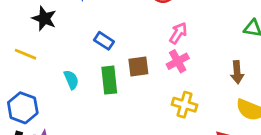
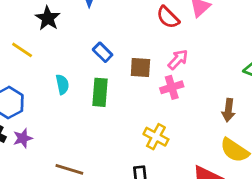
brown square: (138, 67) -> (140, 67), moved
yellow cross: (185, 105) -> (156, 137), moved

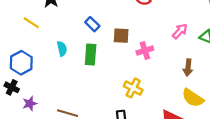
pink arrow: (178, 59) -> (180, 31), moved
purple star: (23, 138) -> (30, 104), moved

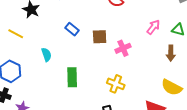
green rectangle: (91, 55) -> (72, 77), moved
brown arrow: (188, 68) -> (171, 53), moved

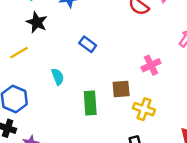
yellow line: (16, 34) -> (19, 53), turned -56
brown square: (100, 37) -> (121, 89), moved

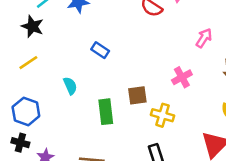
black star: (37, 22) -> (32, 26), moved
pink cross: (151, 65) -> (182, 77), moved

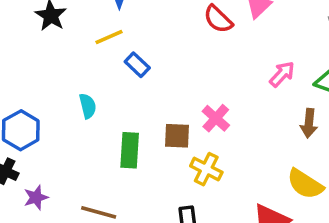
yellow line: (28, 63) -> (109, 37), moved
pink cross: (182, 77) -> (216, 118), moved, turned -30

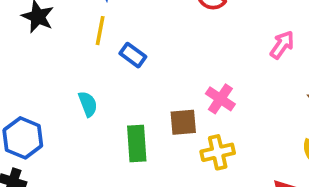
yellow line: (109, 37) -> (100, 31), turned -48
yellow cross: (206, 169) -> (218, 152), turned -32

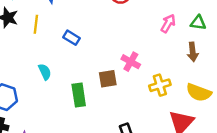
yellow line: (100, 31) -> (36, 24), moved
yellow cross: (218, 152) -> (160, 85), moved

